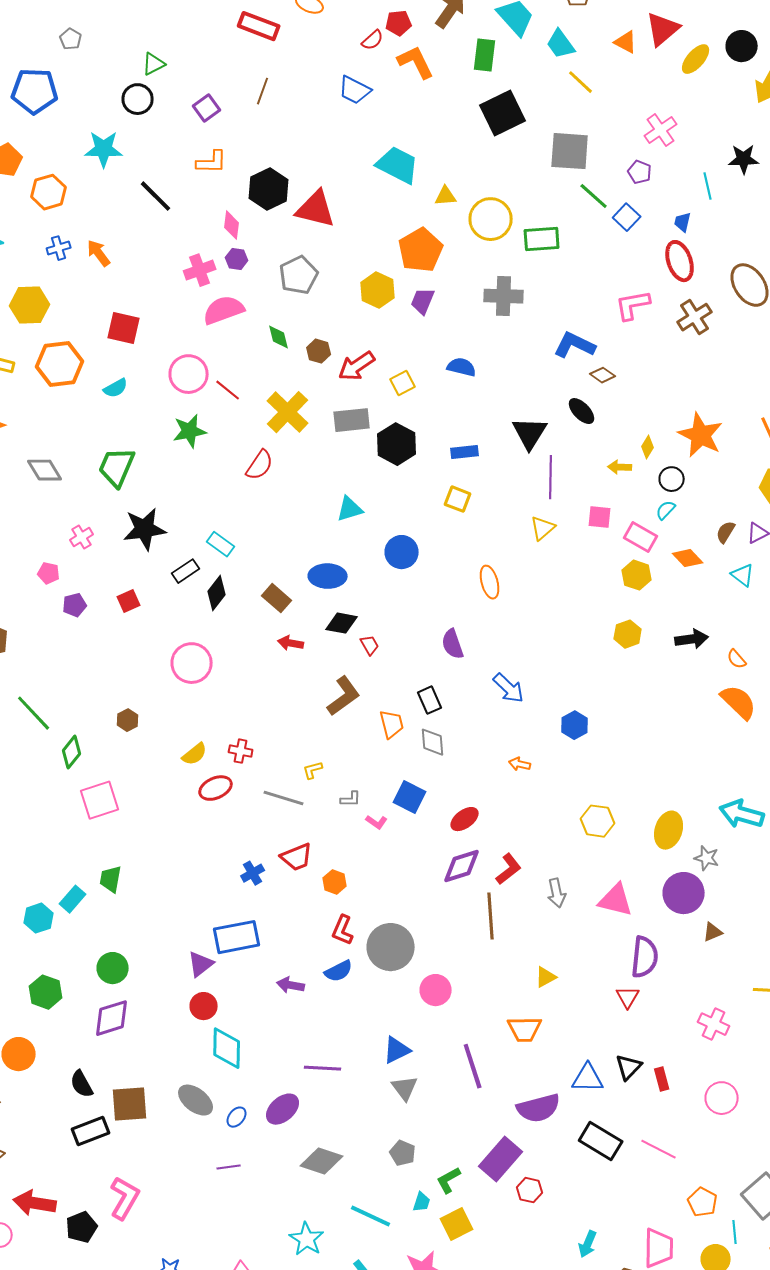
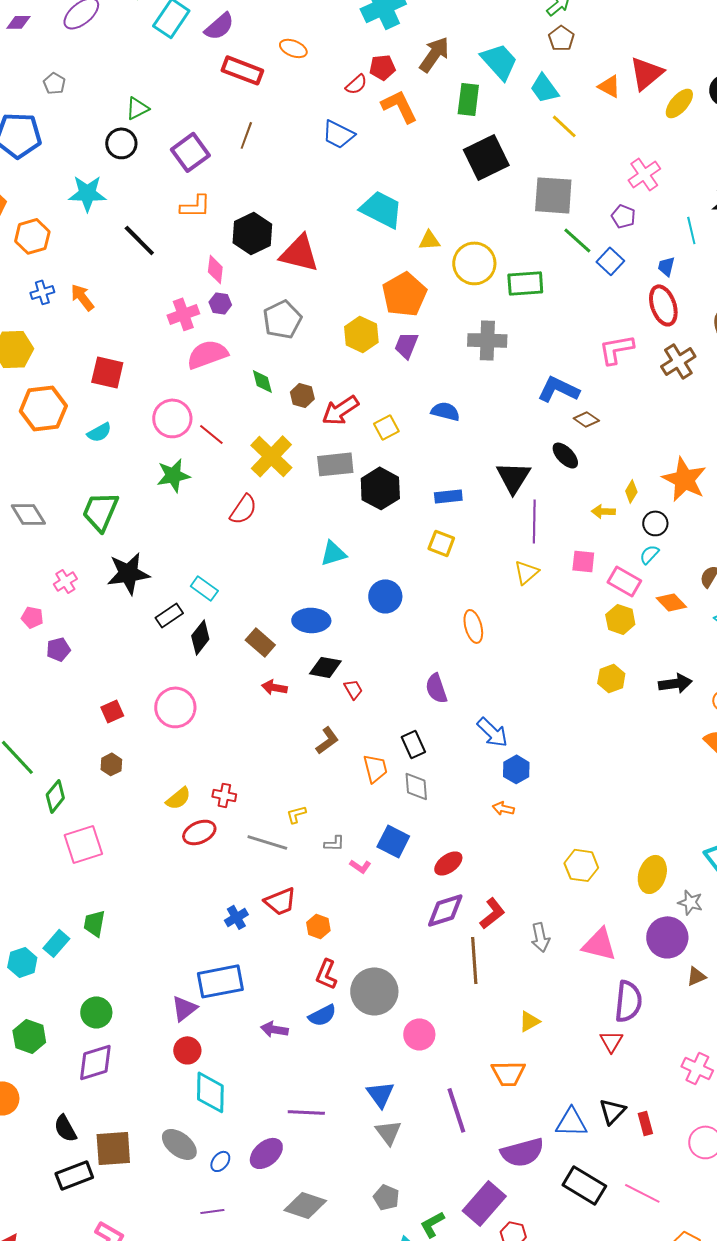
purple square: (207, 108) -> (190, 152), size x1.4
red square: (129, 601) -> (112, 711), moved
brown L-shape: (344, 696) -> (327, 740), size x0.7
blue hexagon: (575, 725) -> (516, 769), moved
blue triangle: (397, 1050) -> (380, 1094), turned -40

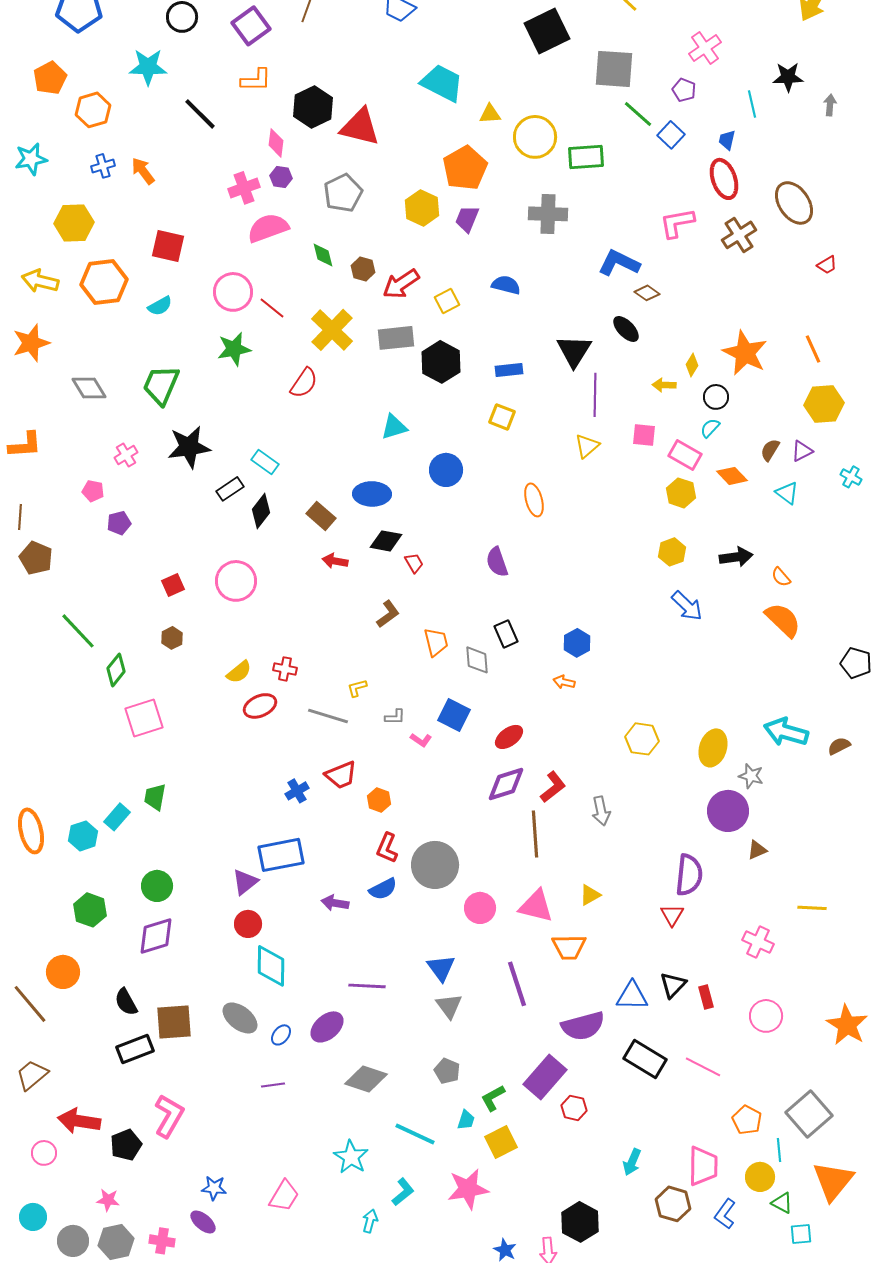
blue arrow: (492, 732) -> (687, 606), moved
black rectangle: (413, 744) -> (506, 634), moved
pink triangle: (599, 944) -> (536, 906), moved

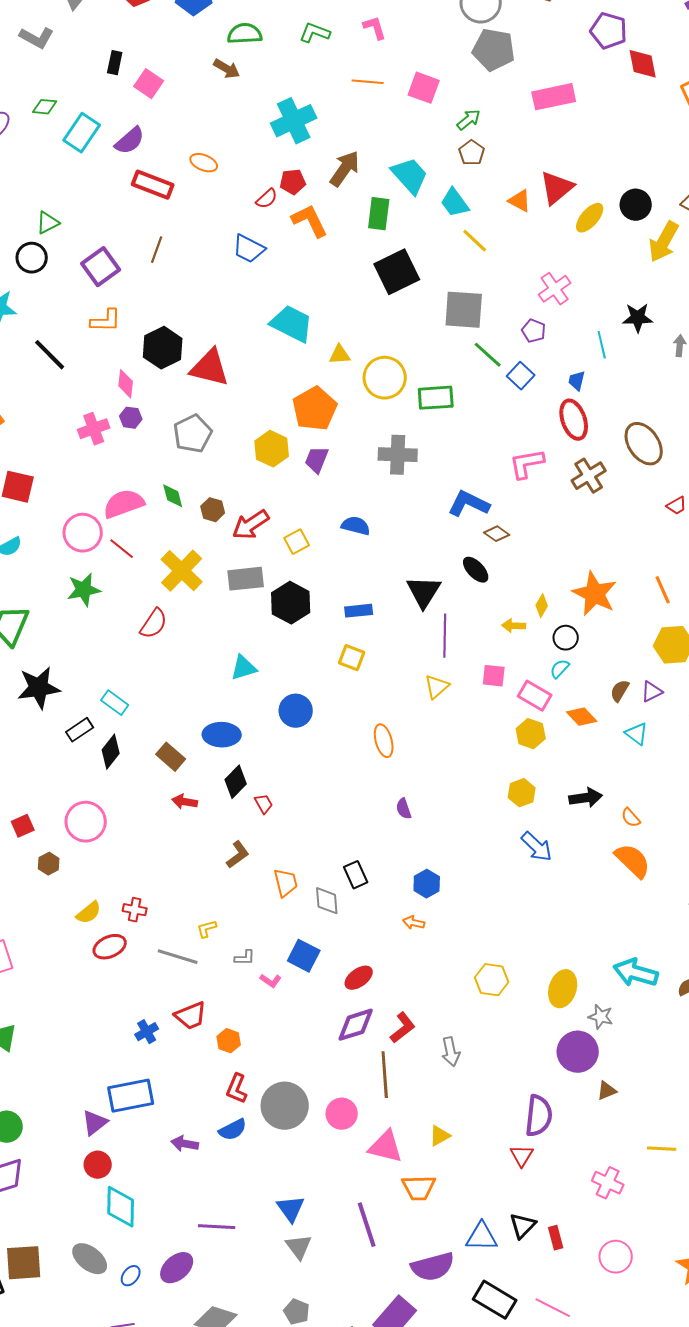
pink semicircle: (268, 228) -> (124, 504), moved
black diamond: (386, 541) -> (236, 782), turned -56
purple semicircle: (497, 562) -> (404, 809), moved, size x0.7
brown hexagon: (172, 638) -> (49, 864), moved
pink circle: (480, 908) -> (342, 1114), moved

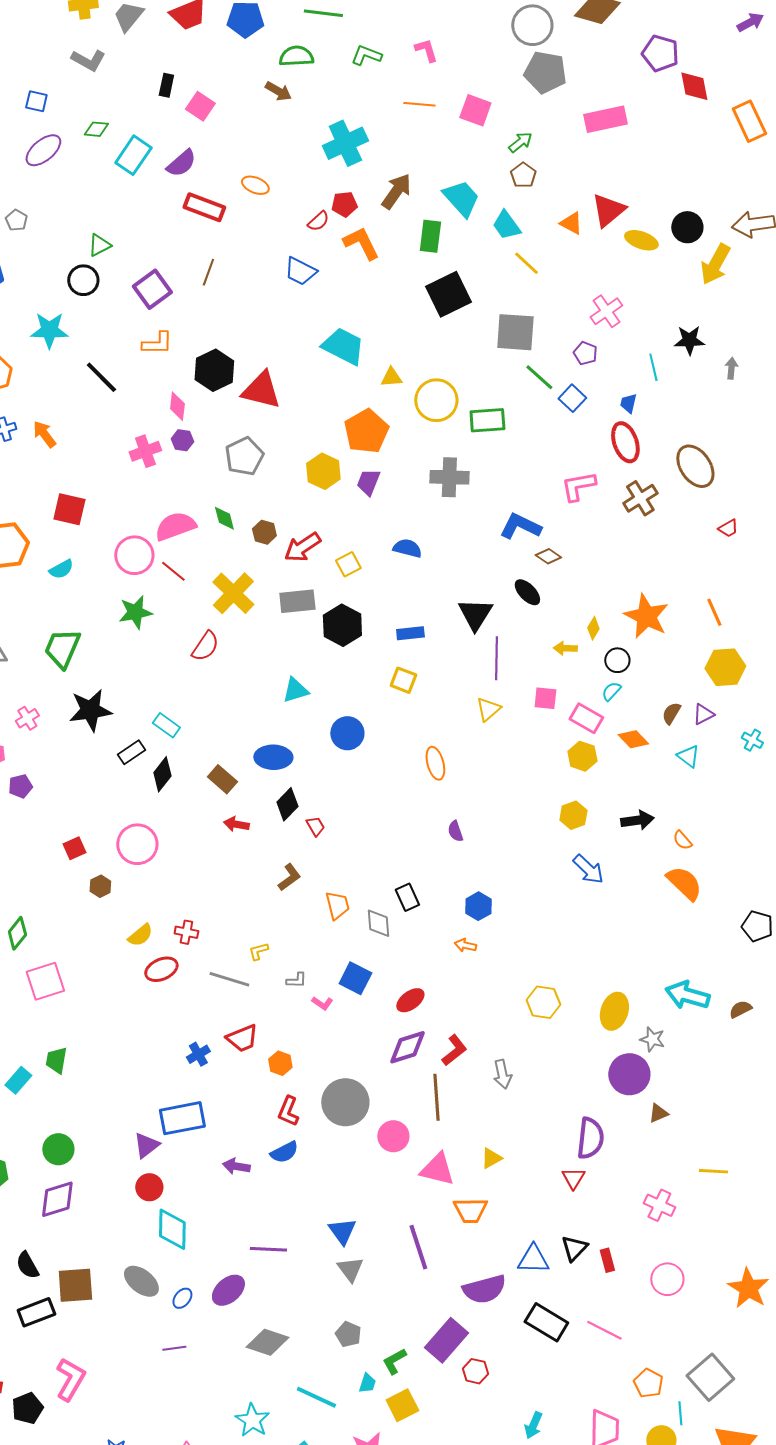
yellow ellipse: (590, 218) -> (641, 240), turned 68
gray circle: (285, 1106) -> (345, 1102), moved

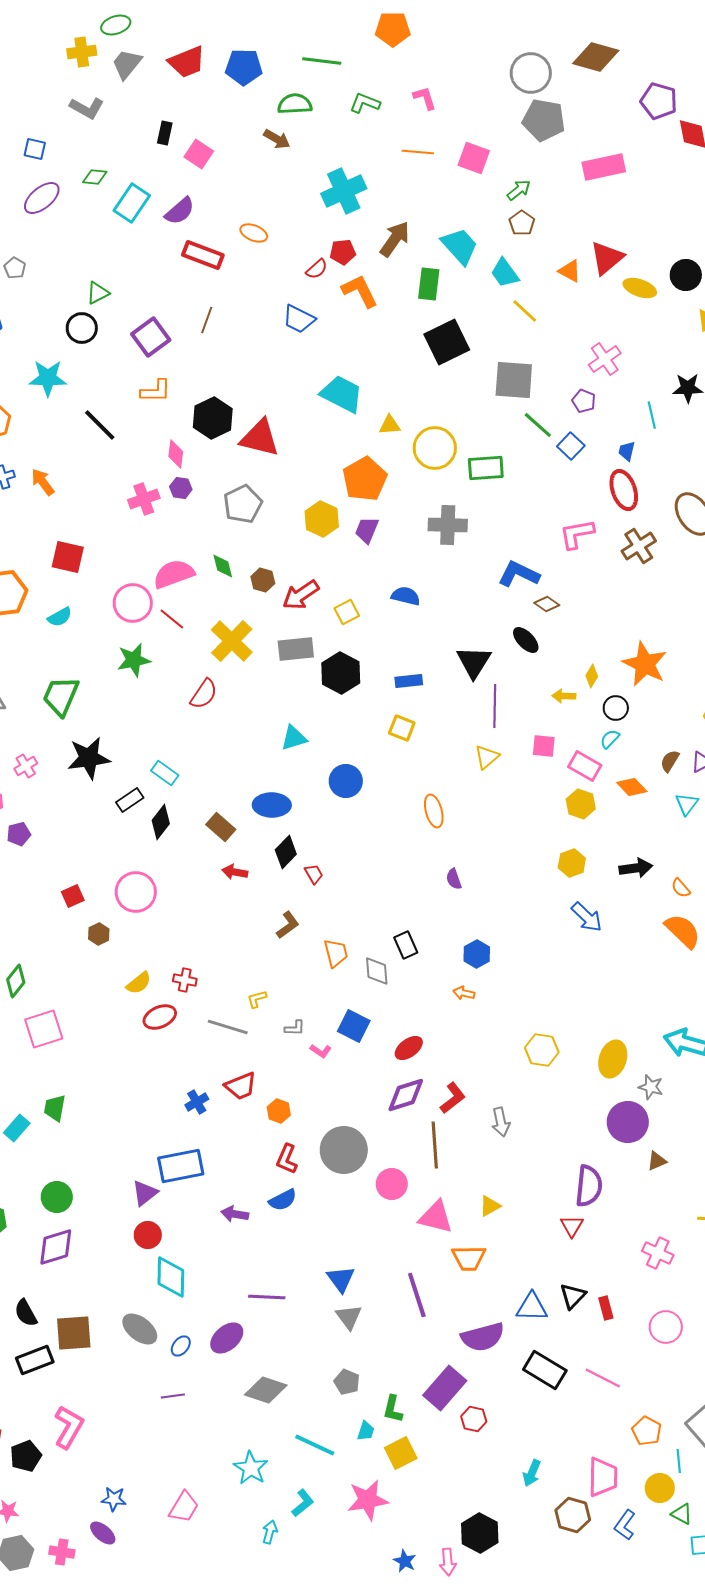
cyan triangle: (688, 756) -> (687, 804), turned 30
green L-shape: (394, 1361) -> (393, 1409), turned -48

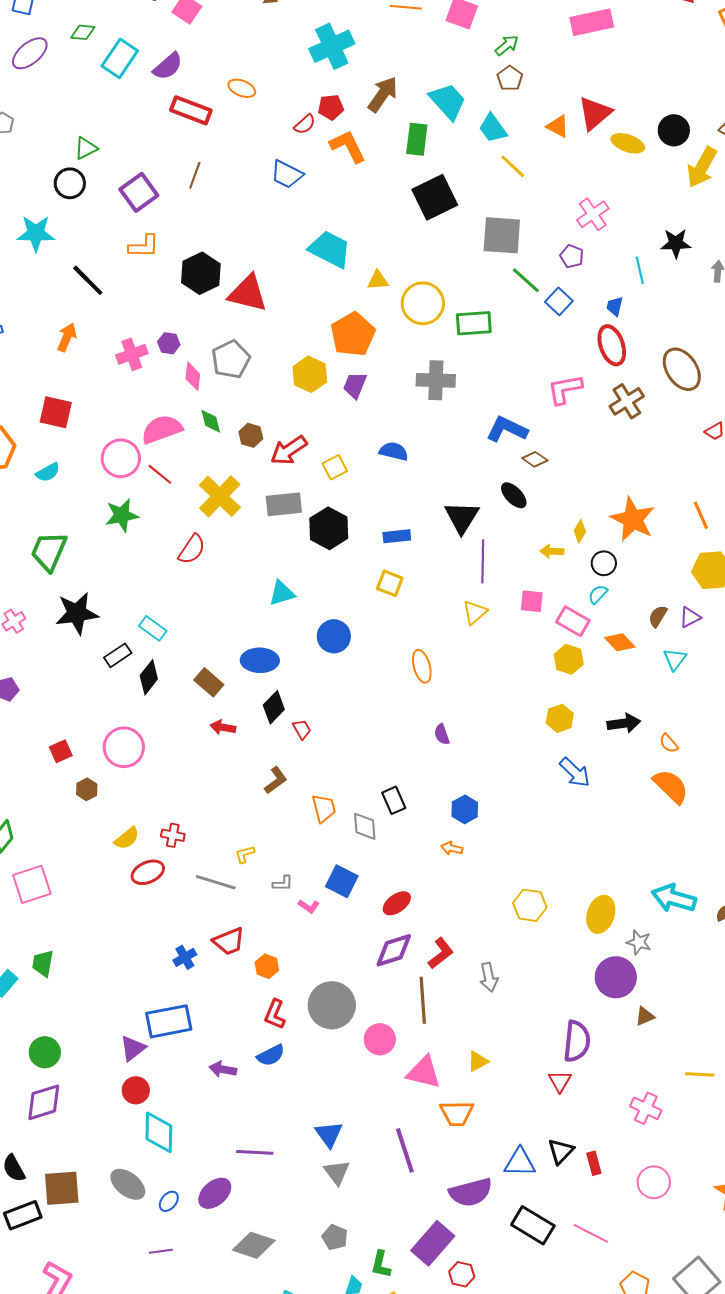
pink diamond: (176, 454) -> (193, 376), moved
orange arrow: (43, 482) -> (67, 337), moved, turned 60

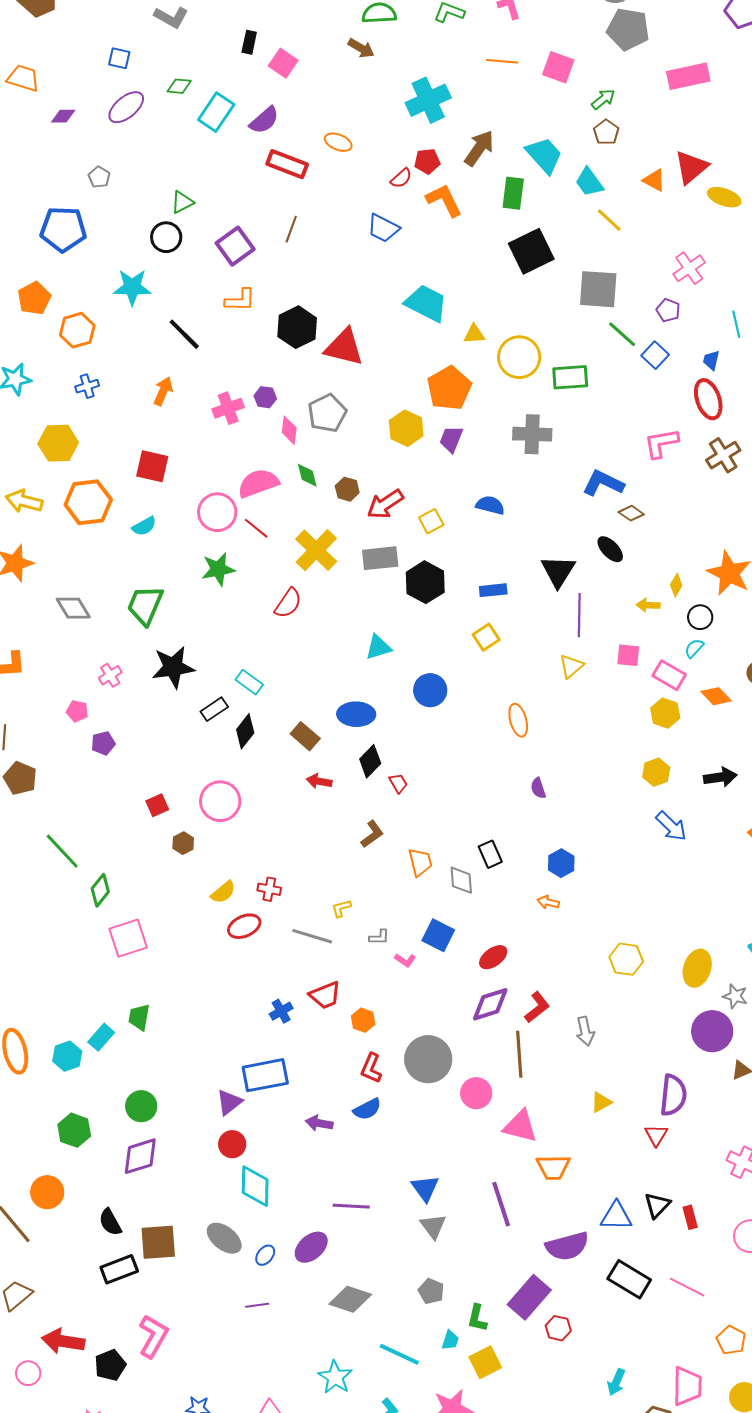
yellow square: (390, 583) -> (486, 637), turned 36
yellow triangle: (478, 1061) -> (601, 1102), moved

